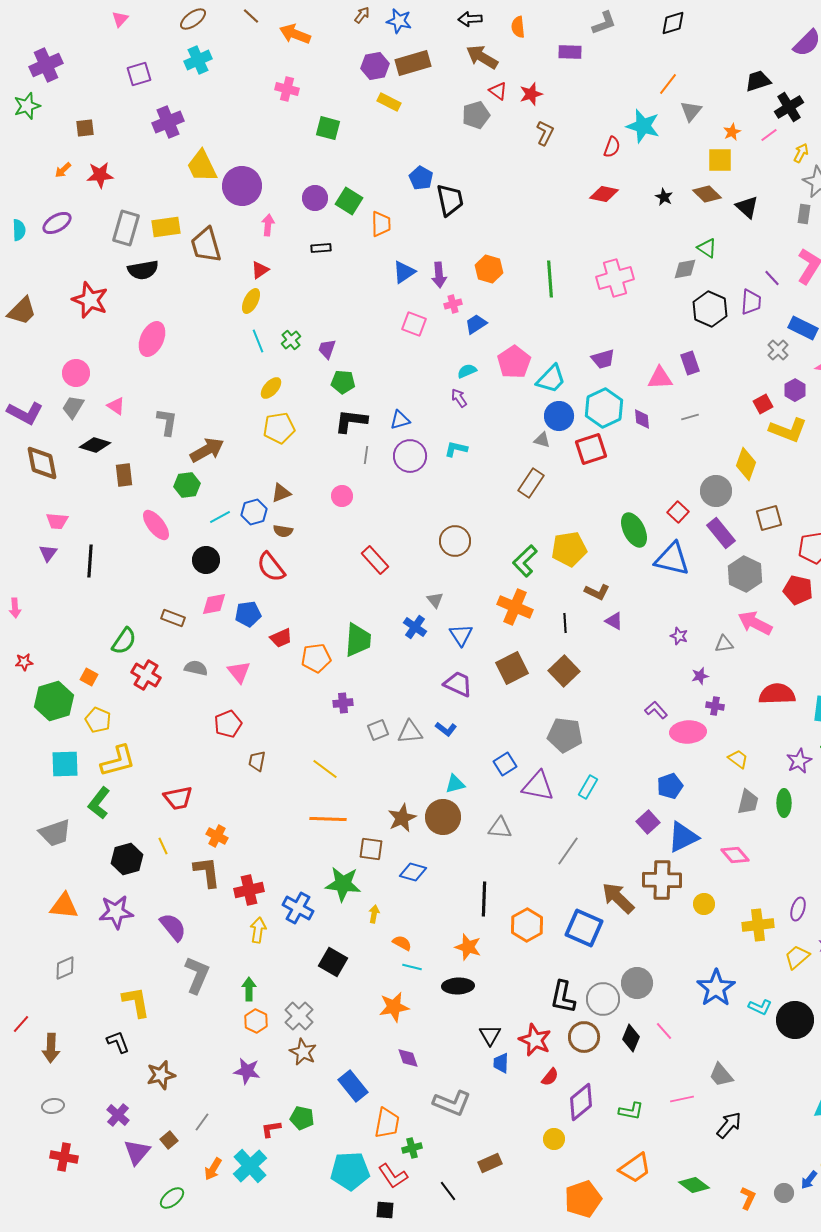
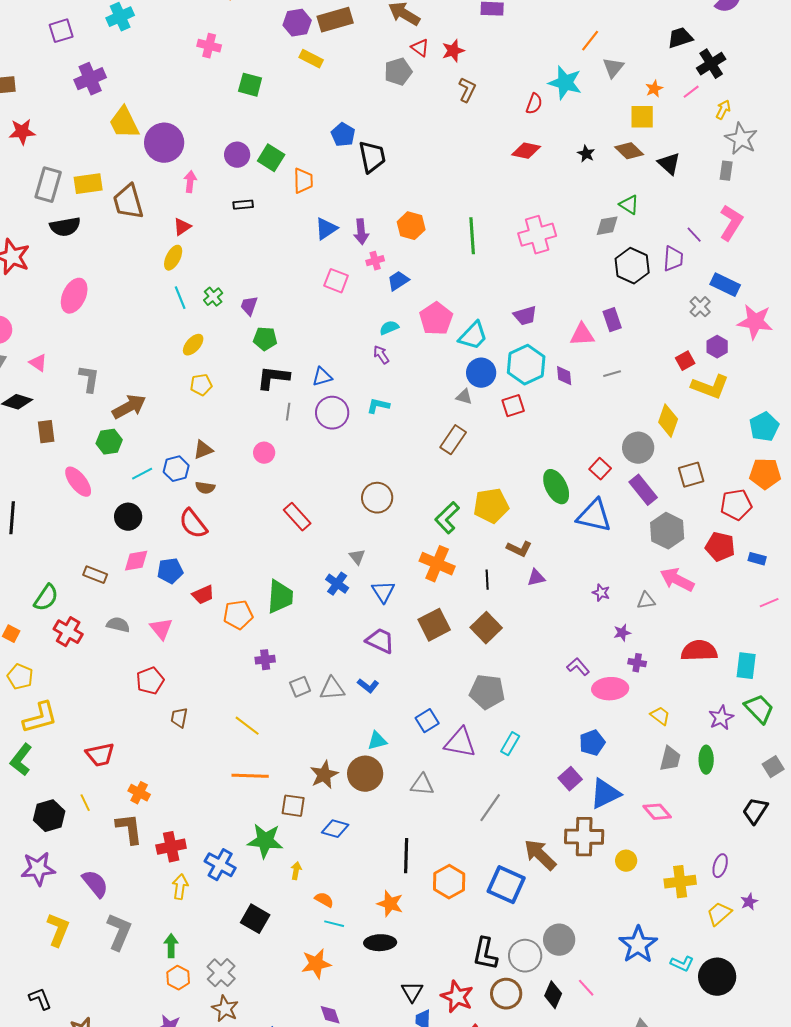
yellow pentagon: (279, 428) -> (201, 385), size x0.7
red square: (591, 449) -> (513, 406), size x0.7
purple triangle: (614, 621) -> (536, 578), turned -42
yellow L-shape: (136, 1002) -> (58, 930), moved, turned 32

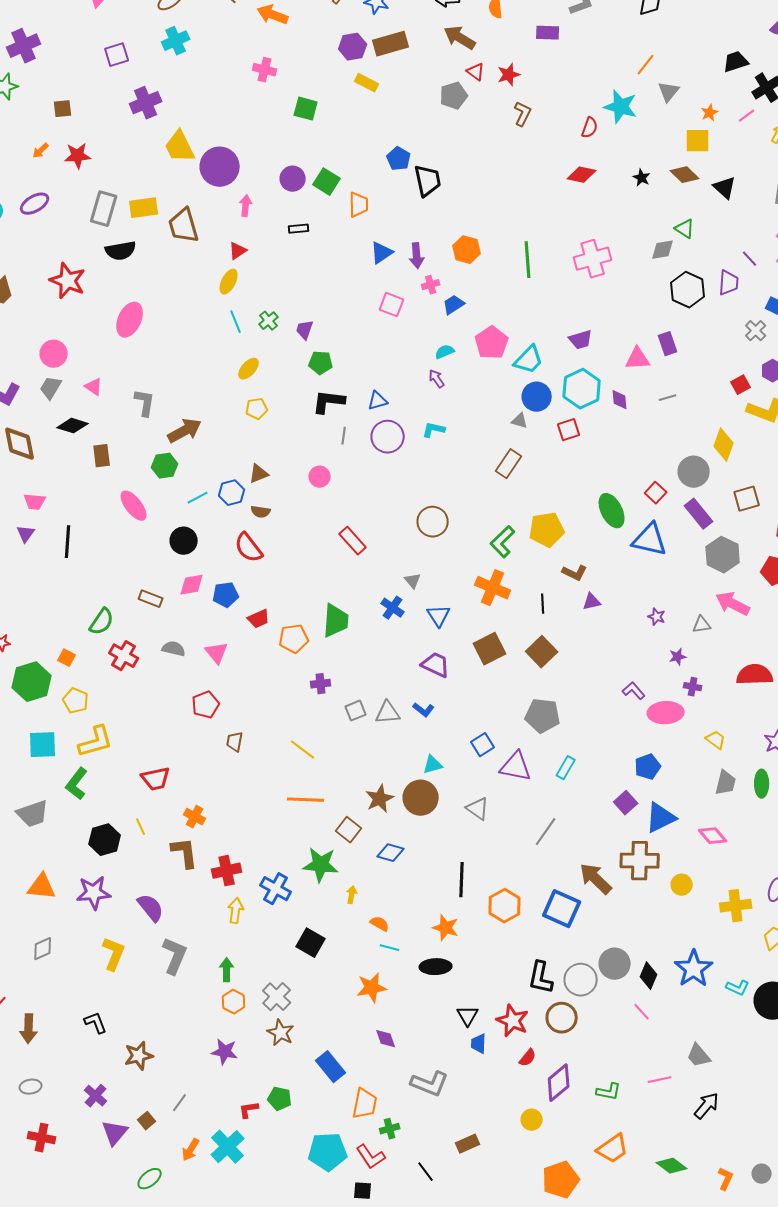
gray triangle: (422, 785) -> (478, 809), turned 30
brown square: (293, 806) -> (349, 830), turned 30
black diamond: (553, 995) -> (649, 976), moved

